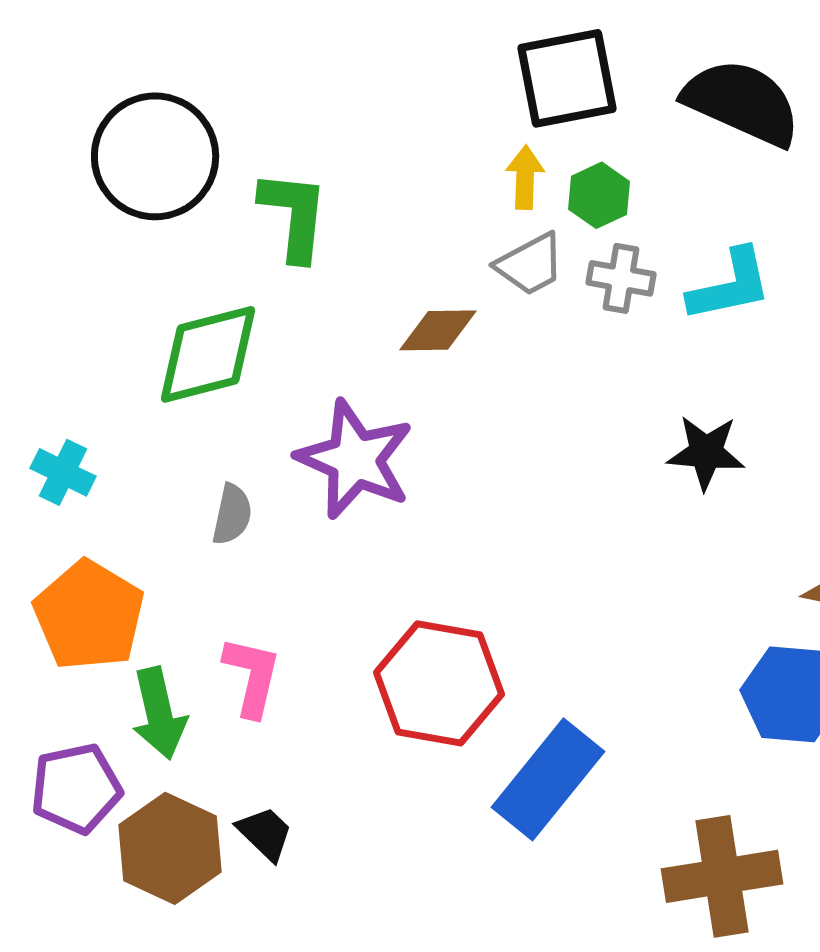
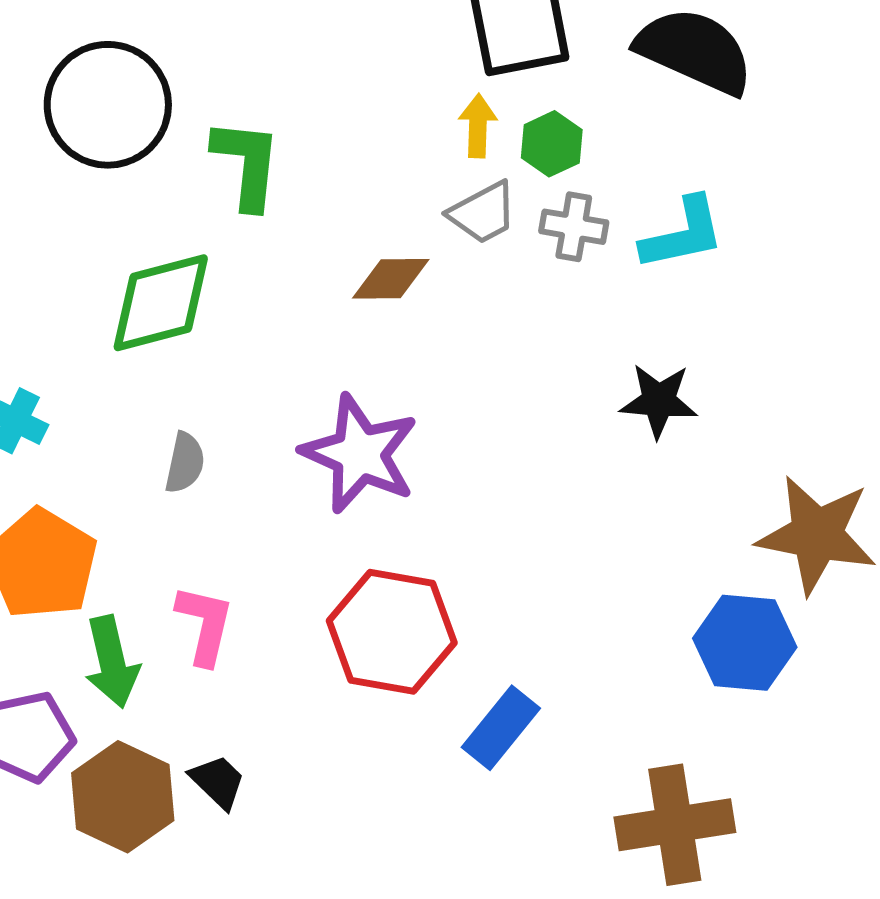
purple star: (355, 459) -> (360, 454), moved
blue rectangle: (548, 779) -> (501, 728), size x0.7

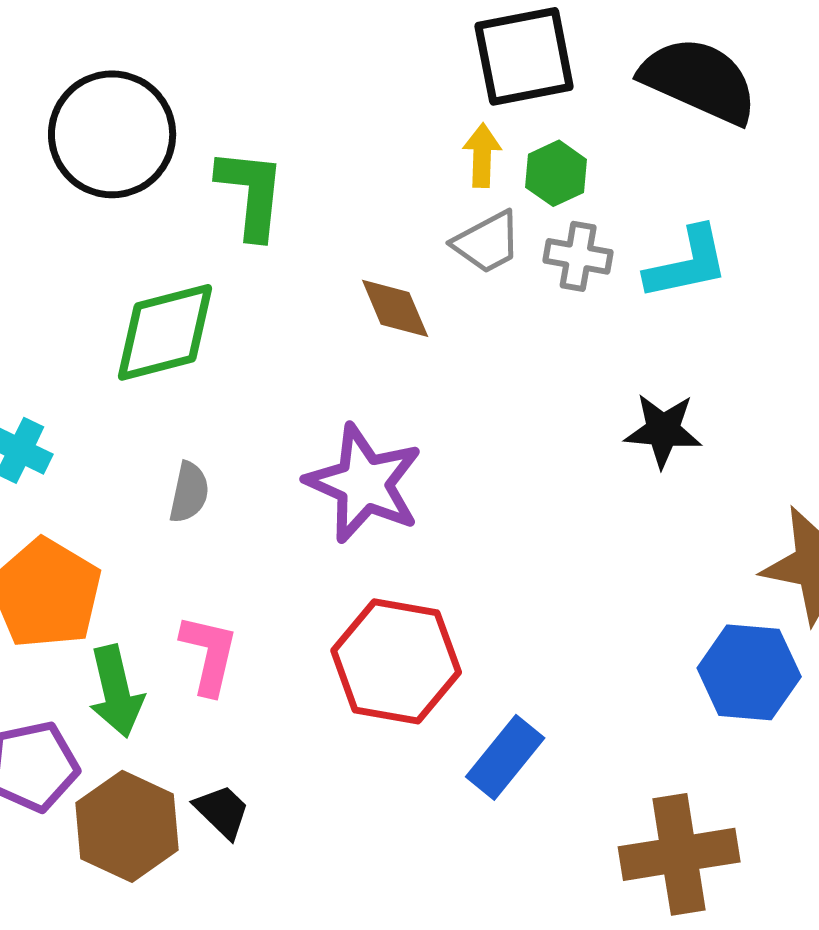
brown diamond: (391, 279) -> (395, 308), turned 68

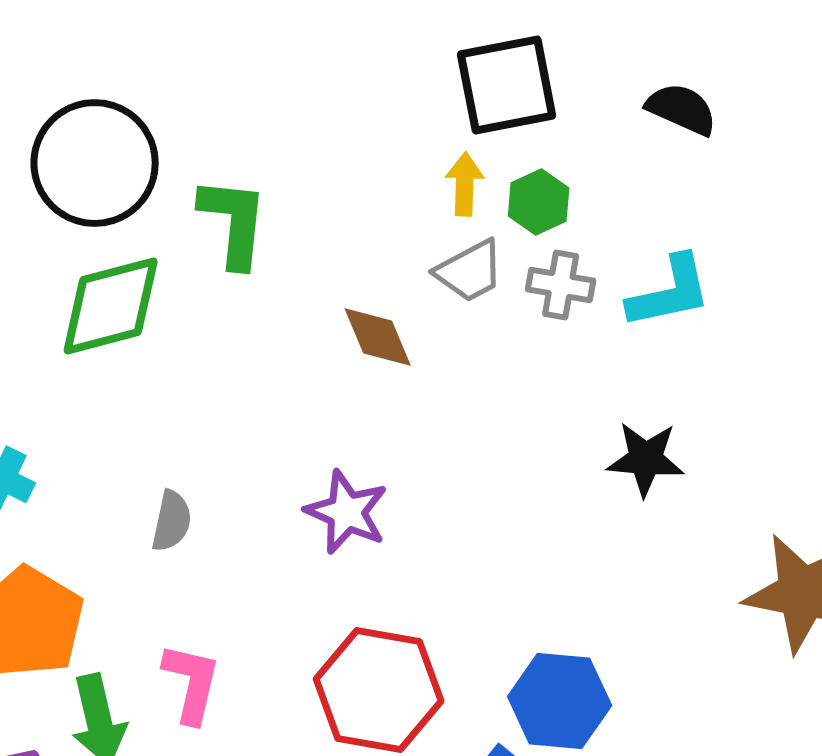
black semicircle: (699, 80) -> (682, 109), size x0.6
green diamond: (165, 332) -> (111, 306), moved
purple star: (364, 483) -> (347, 512), size x0.7
blue hexagon: (749, 672) -> (560, 701), moved

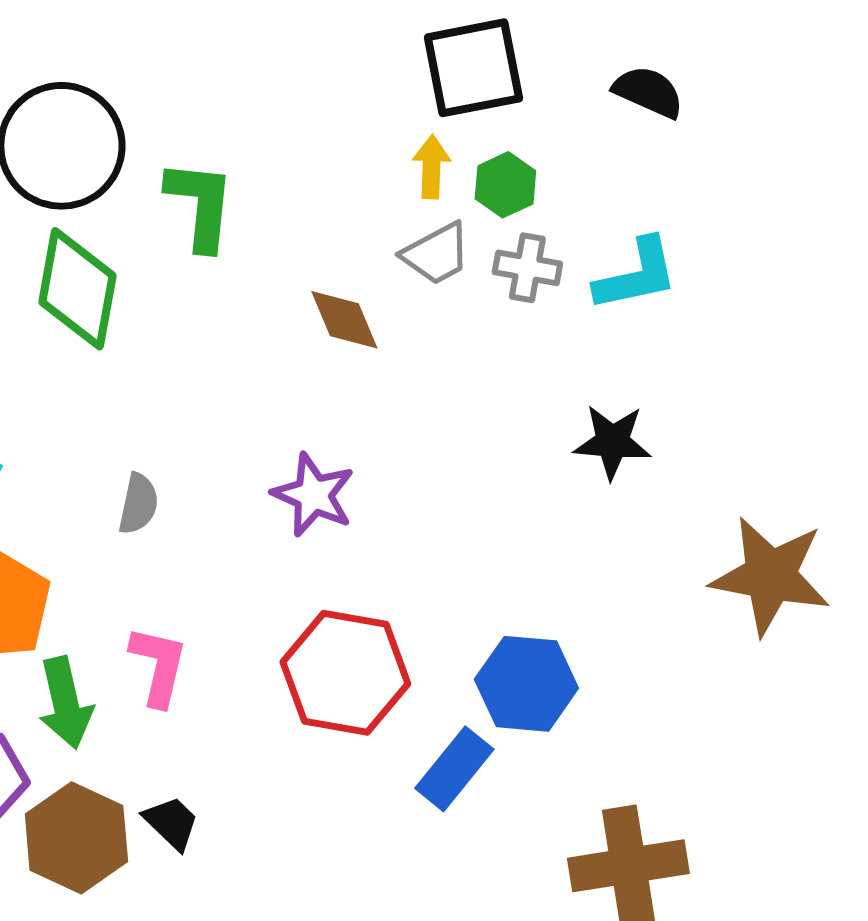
green diamond: (111, 306) -> (77, 289), turned -65

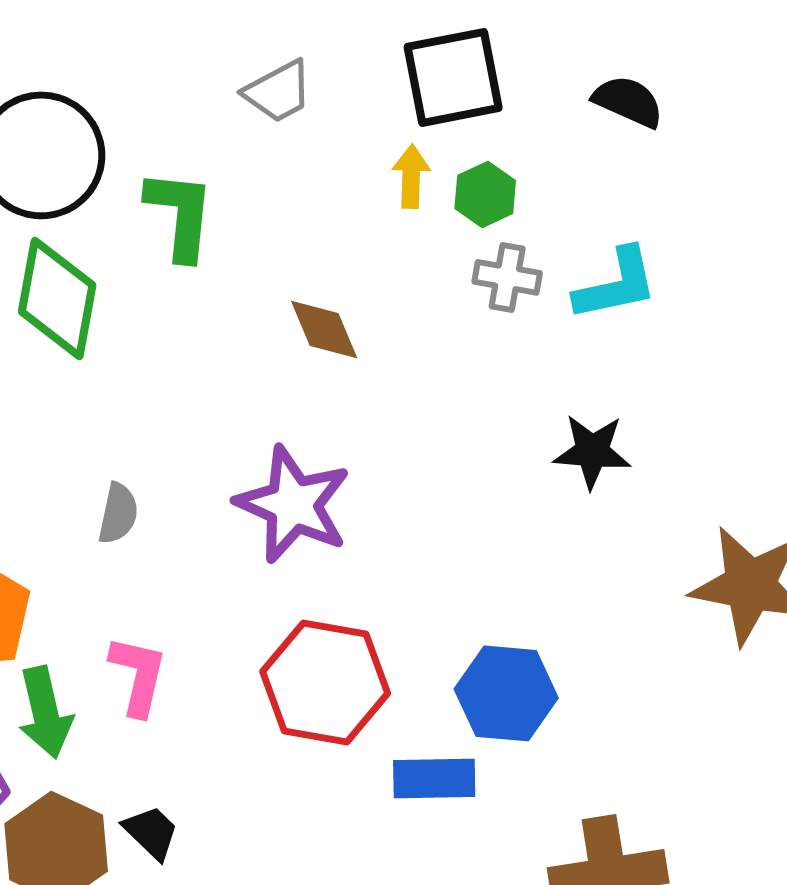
gray trapezoid: (436, 254) -> (278, 91), moved
purple star: (313, 495) -> (293, 504), size x1.4
blue rectangle: (454, 769) -> (434, 778), turned 50

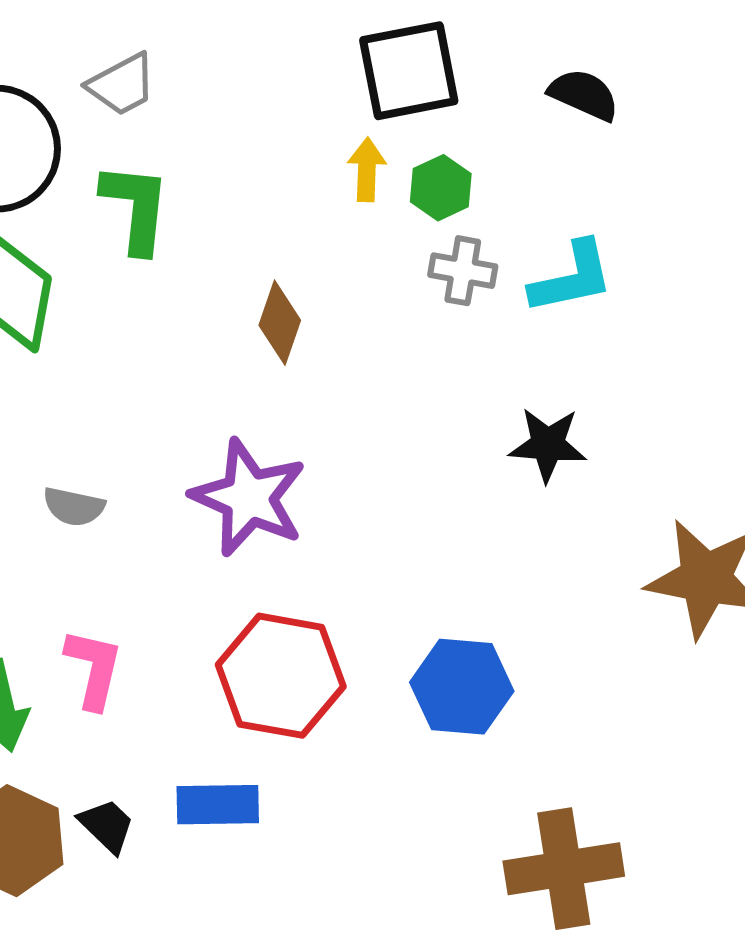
gray trapezoid: (278, 91) -> (122, 85), moved
brown diamond: (324, 329) -> (280, 323), turned 42
gray semicircle: (118, 513) -> (74, 507), turned 90
blue rectangle: (434, 778) -> (218, 805), moved

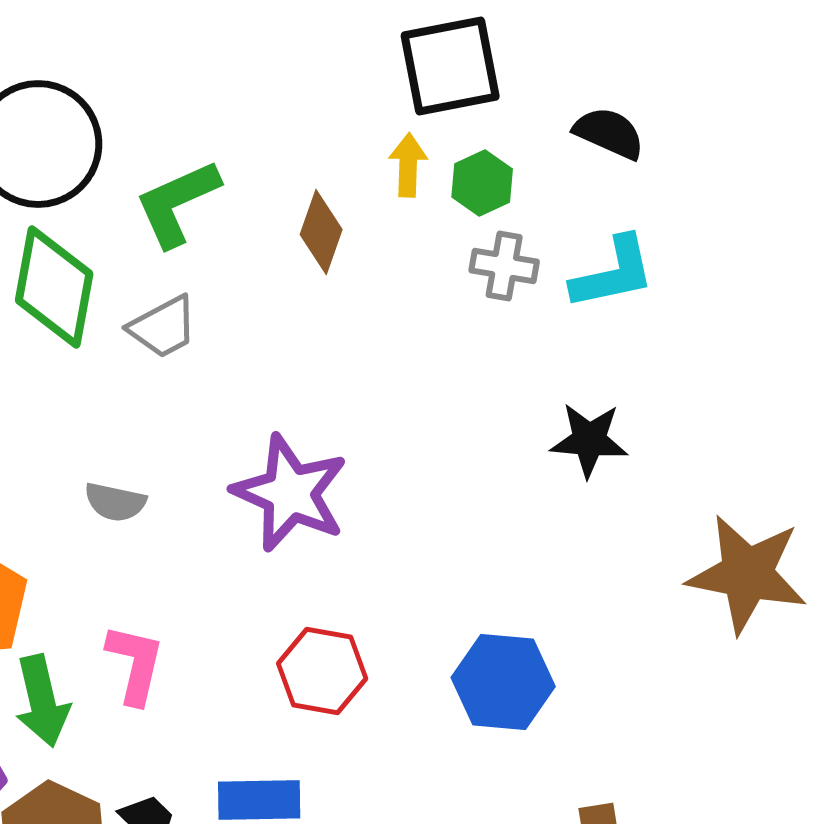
gray trapezoid: (122, 85) -> (163, 327), moved
black semicircle: (584, 95) -> (609, 133), moved
green L-shape: (136, 208) -> (177, 203), turned -120
brown diamond: (280, 323) -> (321, 232), moved
red hexagon: (281, 676) -> (322, 671), size x0.7

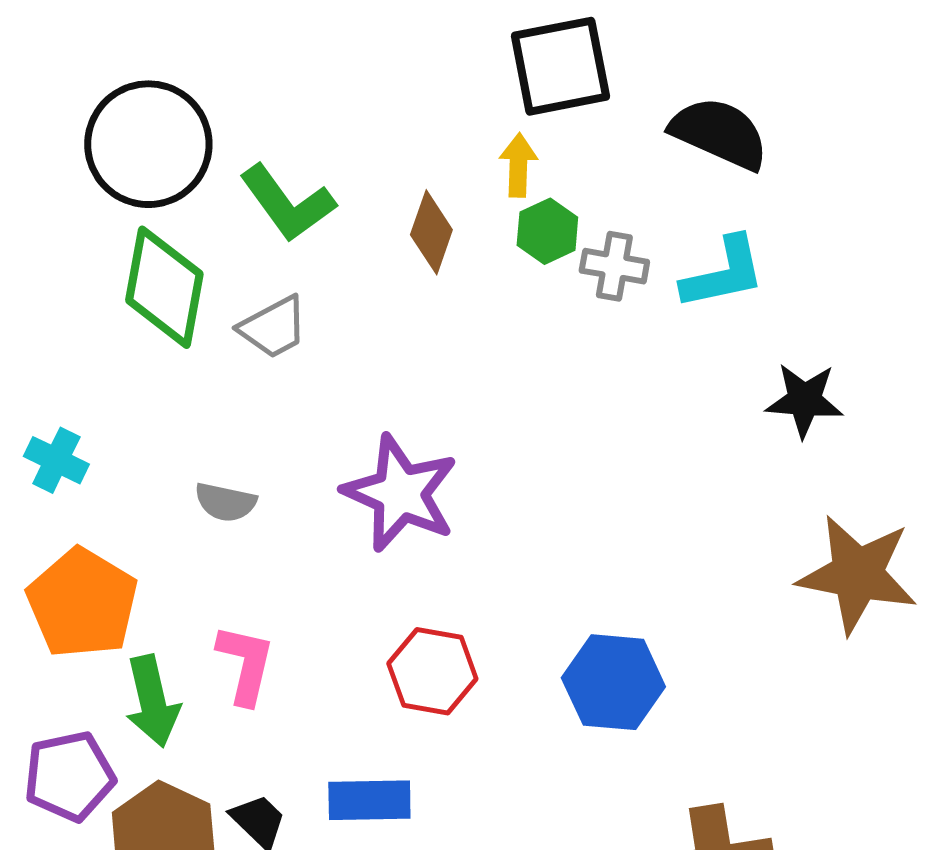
black semicircle: (609, 133) -> (719, 133), size x1.4
green hexagon: (482, 183) -> (547, 231), moved
green L-shape: (177, 203) -> (287, 203), turned -102
black star: (589, 440) -> (804, 400), moved

